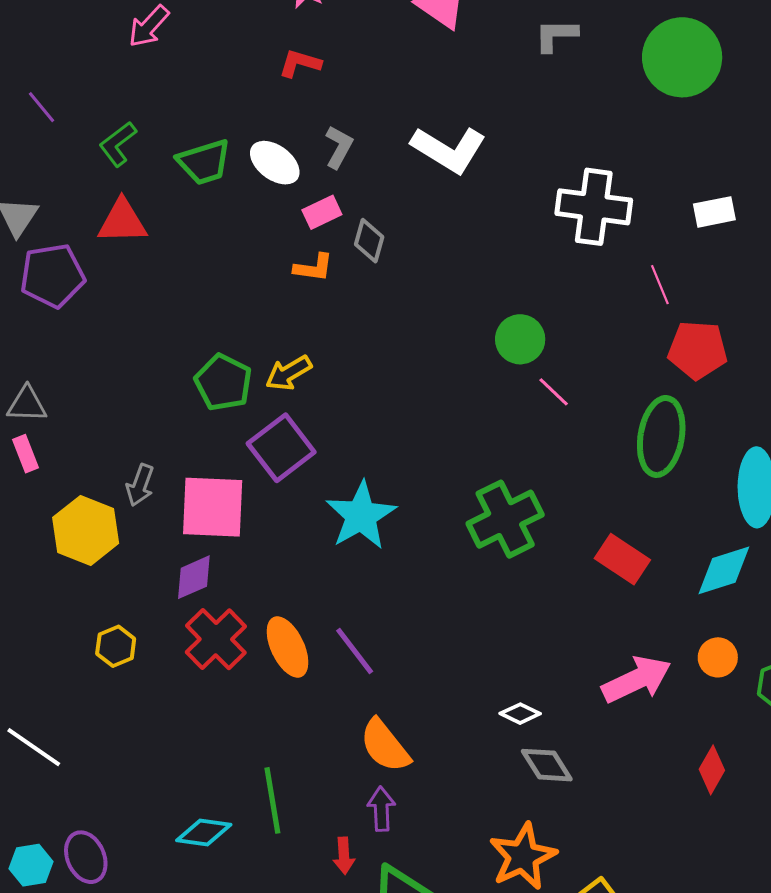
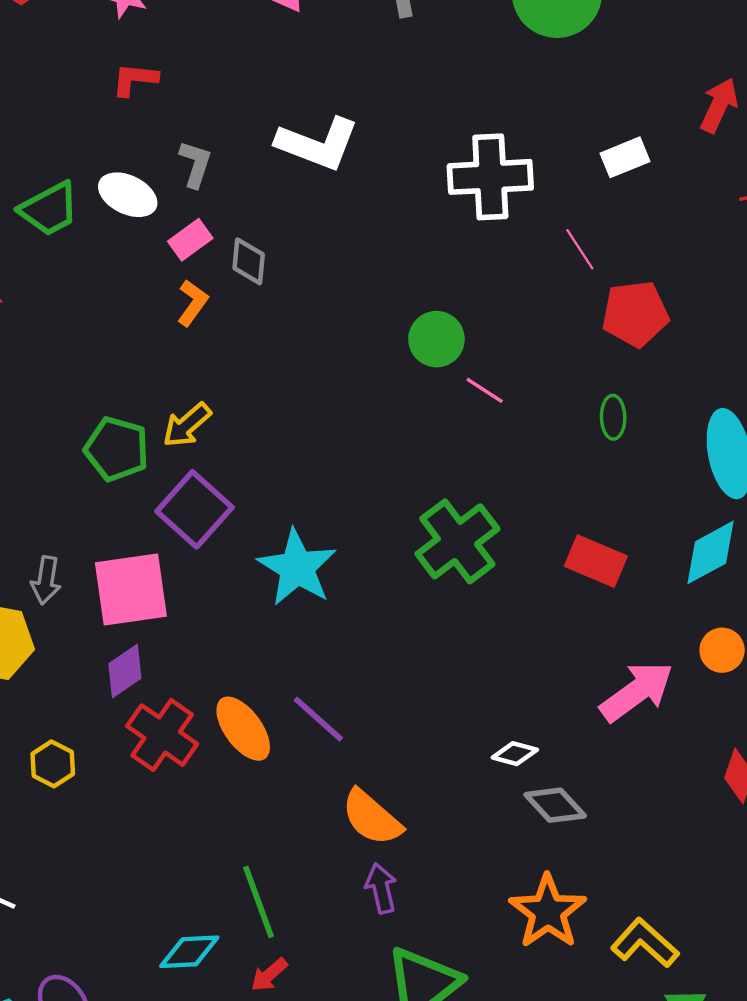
orange L-shape: (314, 268) -> (193, 303), turned -51
green ellipse: (661, 436) -> (613, 417), size x0.5
red arrow: (344, 856) -> (269, 975), moved, turned 63

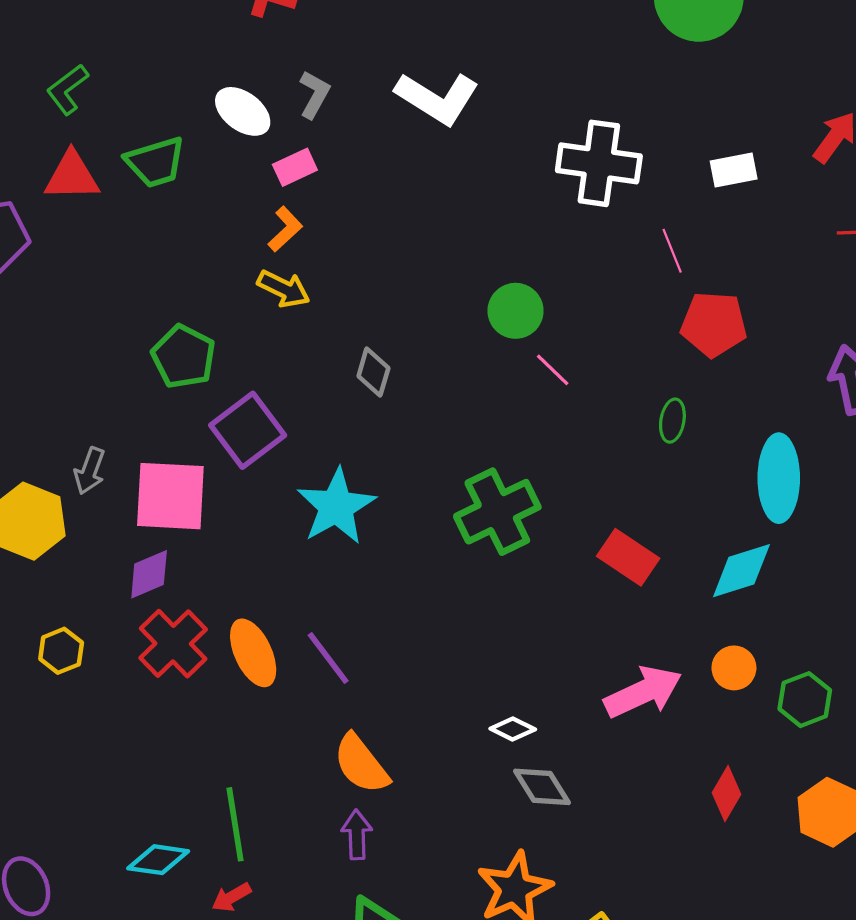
green trapezoid: (49, 209) -> (155, 162), moved
gray diamond: (249, 261) -> (373, 372), moved
yellow arrow: (187, 425) -> (284, 289), moved, turned -124

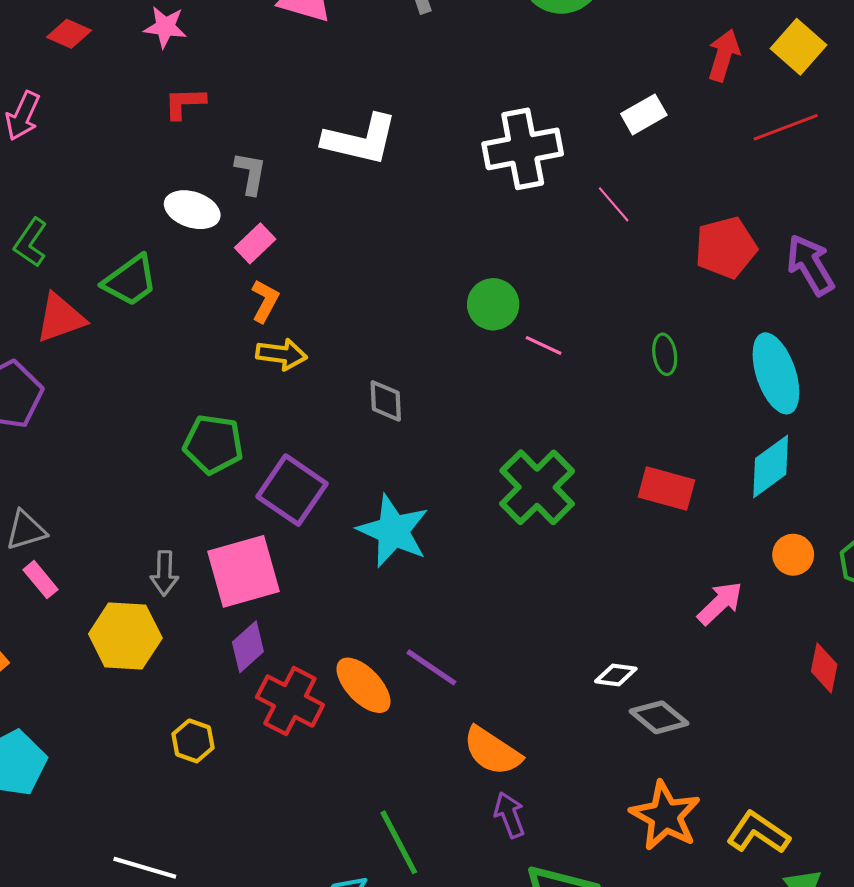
red pentagon: (714, 324) -> (726, 248), moved
pink arrow: (643, 692) -> (720, 603), size x0.7

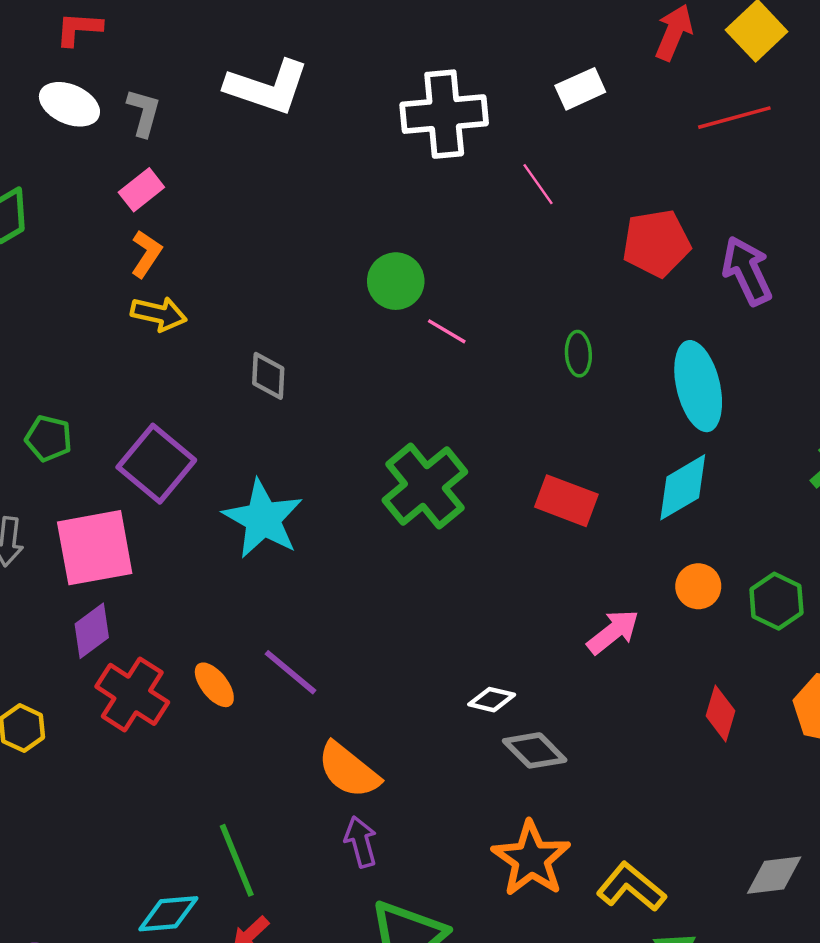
white ellipse: (192, 210) -> (69, 104), moved
green pentagon: (213, 444) -> (49, 438), moved, size x0.7
orange ellipse: (363, 685) -> (214, 685), size x0.7

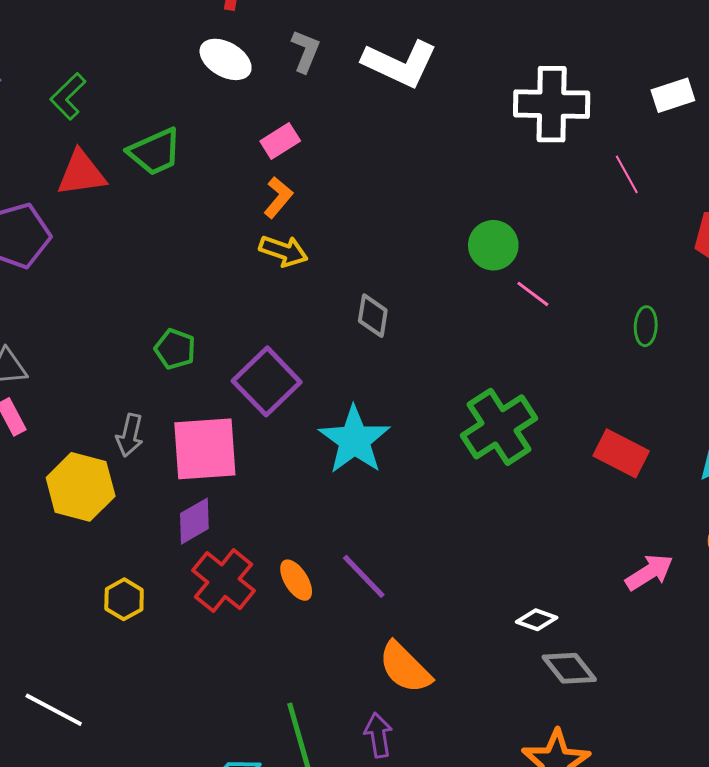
gray L-shape: (144, 112) -> (305, 51), moved
purple arrow: (361, 842) -> (378, 735), moved

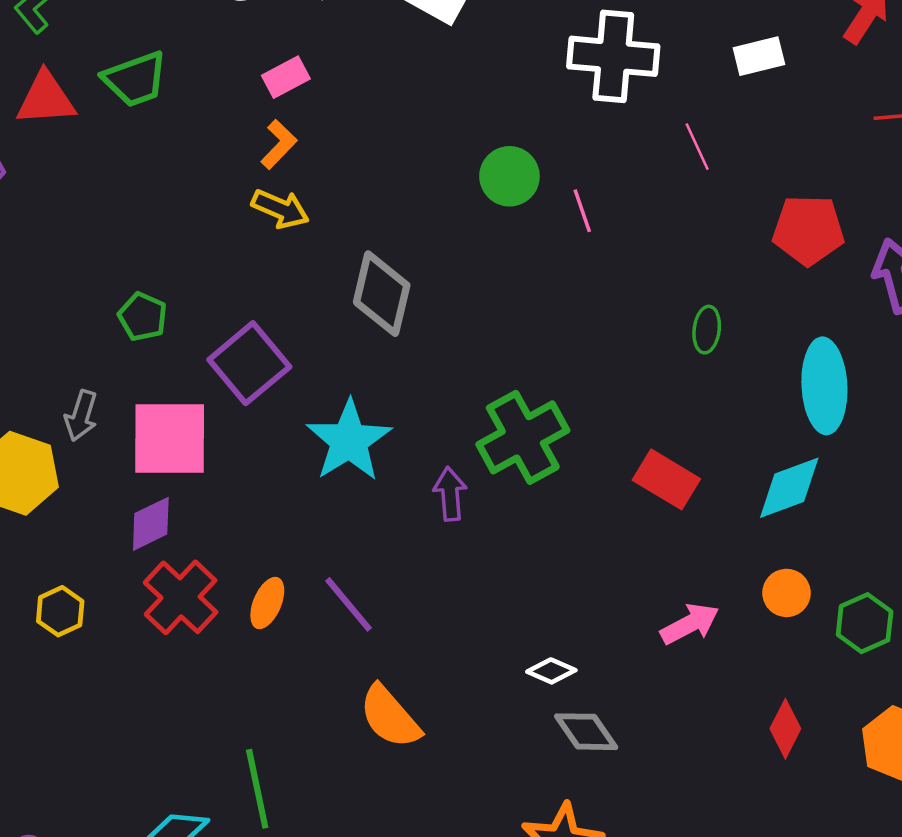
green circle: (493, 245) -> (509, 176), moved
pink line: (533, 294) -> (582, 211), moved, turned 30
gray diamond: (373, 316) -> (382, 294), size x1.6
orange ellipse: (296, 580) -> (267, 603), turned 51
purple arrow: (378, 735) -> (450, 494), moved

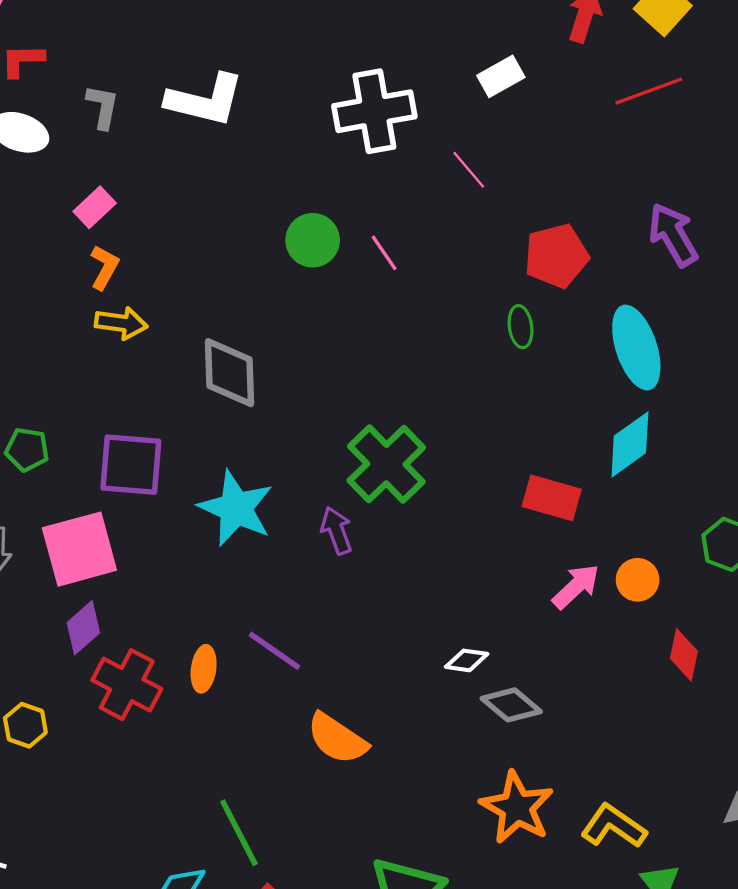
red pentagon: (808, 230) -> (556, 256), moved
purple square: (249, 363) -> (131, 465), turned -30
red rectangle: (666, 479) -> (552, 498), moved
orange circle: (787, 593) -> (638, 580), moved

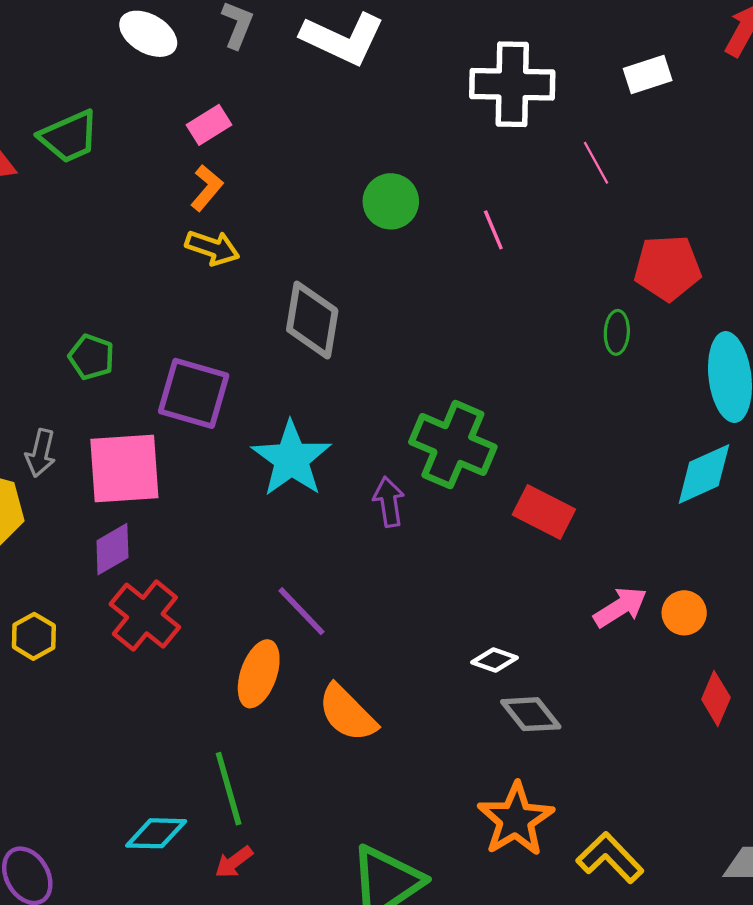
green circle: (313, 240) -> (391, 201), moved
green cross: (386, 464) -> (453, 445), turned -34
red rectangle: (552, 498) -> (544, 512), moved
orange ellipse: (204, 669) -> (259, 674), moved, size x1.4

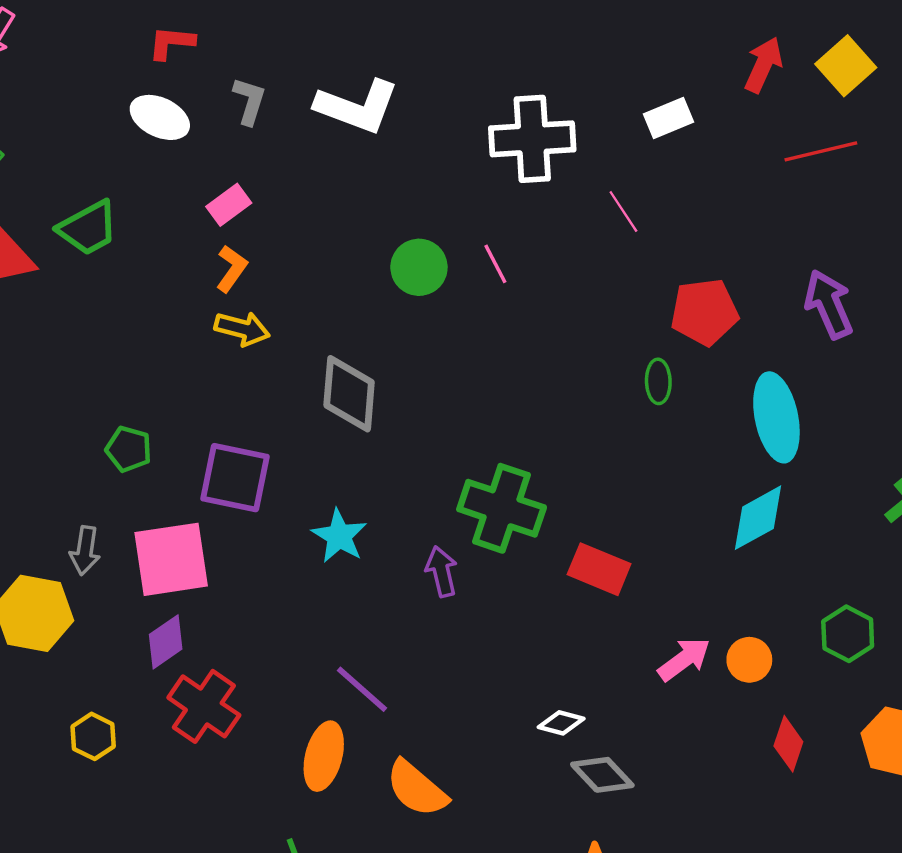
pink line: (493, 230) -> (495, 264), moved
cyan star: (291, 459) -> (339, 536), size x0.7

